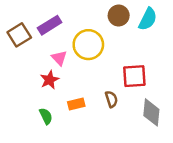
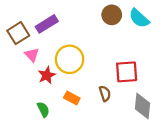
cyan semicircle: (148, 19) -> (139, 18), turned 105
yellow circle: (88, 45) -> (70, 59), moved
pink triangle: (59, 58) -> (32, 55), moved
orange rectangle: (76, 104) -> (72, 98), turned 42

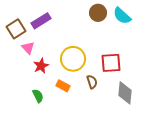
yellow circle: (70, 59) -> (73, 59), moved

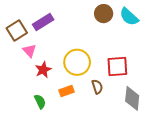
orange rectangle: (63, 86) -> (66, 91), turned -48

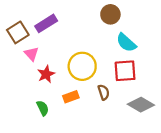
cyan semicircle: (129, 17) -> (126, 43), moved
gray diamond: (132, 98) -> (141, 105), turned -65

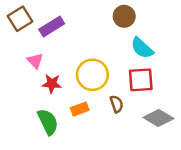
brown square: (18, 32) -> (20, 19), moved
red star: (46, 74) -> (52, 84), turned 30
green semicircle: (43, 108) -> (48, 122), size x1.5

